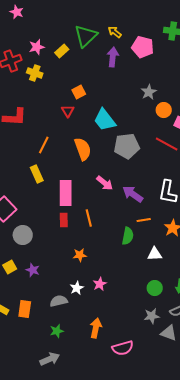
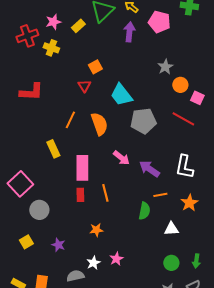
orange line: (44, 145) -> (70, 120), moved
purple star: (33, 270) -> (58, 245), moved

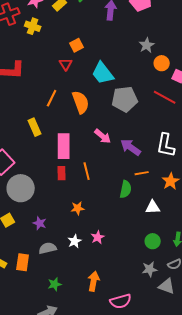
gray circle: (39, 210) -> (21, 188), size x1.4
gray semicircle: (75, 276) -> (48, 248), moved

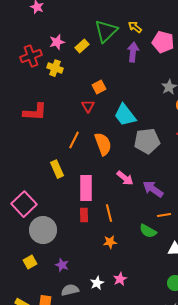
green semicircle: (126, 189) -> (148, 231), turned 108
orange star: (78, 208) -> (110, 242), moved

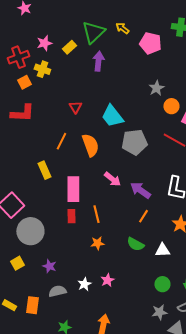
purple arrow: (133, 52) -> (98, 61), moved
orange square: (99, 87) -> (24, 82), moved
orange line: (164, 215) -> (143, 216), moved, turned -48
green semicircle: (148, 231) -> (135, 244), moved

